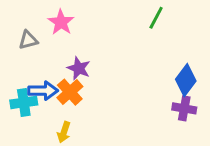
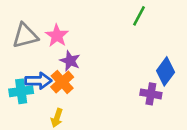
pink star: (61, 22) -> (57, 36), moved
gray triangle: (28, 40) -> (25, 36), size x1.5
purple cross: (184, 108) -> (151, 94), moved

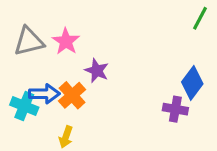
green line: (139, 16) -> (200, 18), moved
purple star: (70, 61) -> (97, 71), moved
cyan cross: (21, 91) -> (24, 106), turned 30

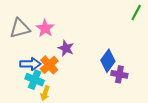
blue diamond: (192, 83) -> (108, 61), moved
cyan cross: (24, 106) -> (35, 80), moved

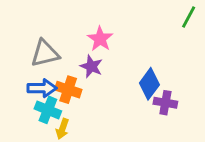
gray triangle: (20, 28) -> (45, 53), moved
pink star: (45, 28) -> (100, 39), moved
orange cross: (49, 65) -> (68, 90), turned -30

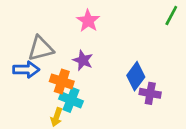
pink star: (100, 39) -> (88, 21), moved
blue arrow: (42, 88) -> (26, 70), moved
cyan cross: (48, 110) -> (71, 100), moved

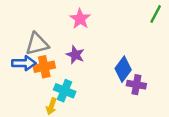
orange cross: (62, 81) -> (44, 67), moved, turned -30

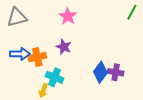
gray triangle: (37, 44) -> (17, 17), moved
blue diamond: (123, 69) -> (100, 72), moved

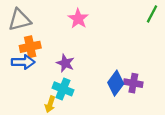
purple star: (64, 47) -> (65, 63), moved
orange cross: (37, 57) -> (30, 47), moved

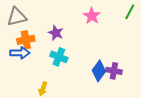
pink star: (78, 19) -> (92, 16), moved
purple star: (65, 63) -> (56, 33), moved
cyan cross: (63, 89) -> (59, 57), moved

